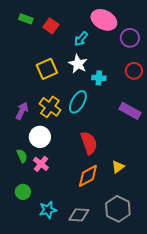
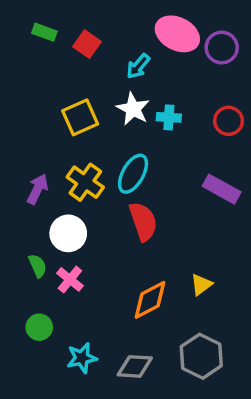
purple circle: (130, 38) -> (222, 48), moved
cyan cross: (99, 78) -> (169, 117), moved
red semicircle: (89, 143) -> (143, 221), moved

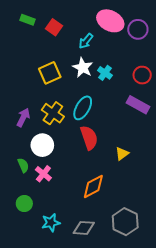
cyan cross: (169, 117) -> (105, 73), turned 32
purple rectangle: (222, 189) -> (138, 105), moved
yellow triangle: (201, 285) -> (122, 154), moved

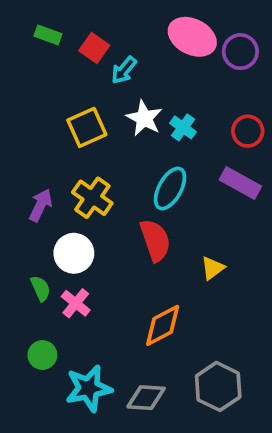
cyan arrow: (86, 41) -> (124, 70), moved
cyan ellipse: (83, 108) -> (170, 189), moved
cyan star: (51, 223) -> (89, 388), size x1.4

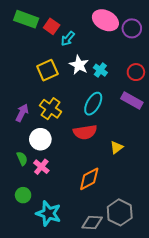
green rectangle: (48, 35) -> (26, 19), size x1.6
red semicircle: (155, 240) -> (85, 132), turned 100
cyan star: (89, 388) -> (48, 213), turned 30
gray diamond: (146, 398) -> (92, 223), moved

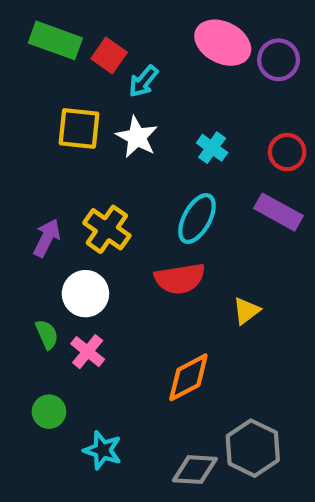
white star: (79, 65) -> (137, 137), moved
yellow square: (47, 70) -> (79, 128), moved, turned 30
cyan star: (48, 213) -> (103, 450), size x0.7

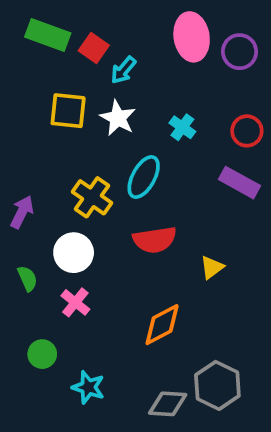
pink ellipse: (223, 43) -> (192, 37), turned 54
cyan ellipse: (197, 219) -> (144, 177), moved
purple arrow: (47, 238) -> (22, 212), moved
green semicircle: (47, 334) -> (27, 278), moved

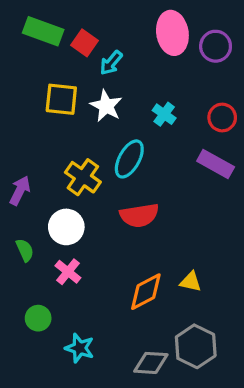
yellow triangle: (212, 267) -> (191, 282), moved, turned 50

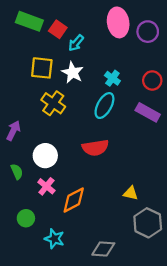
cyan ellipse: (129, 159) -> (104, 106), moved
yellow cross: (83, 177) -> (53, 103), moved
orange diamond: (146, 292) -> (74, 200), moved
gray hexagon: (196, 346) -> (148, 223), moved

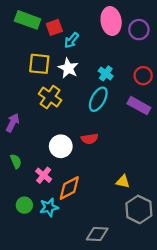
red square: (58, 29) -> (54, 27), turned 35
red semicircle: (95, 148) -> (90, 139), size x0.7
white circle: (45, 156) -> (61, 146), moved
cyan star: (54, 239) -> (49, 207), moved, turned -30

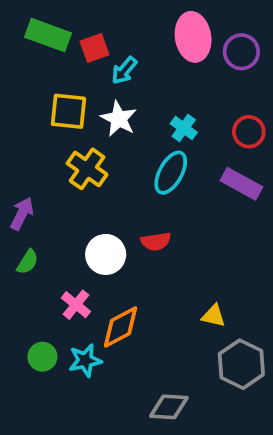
green semicircle: (16, 161) -> (28, 262), moved, turned 56

